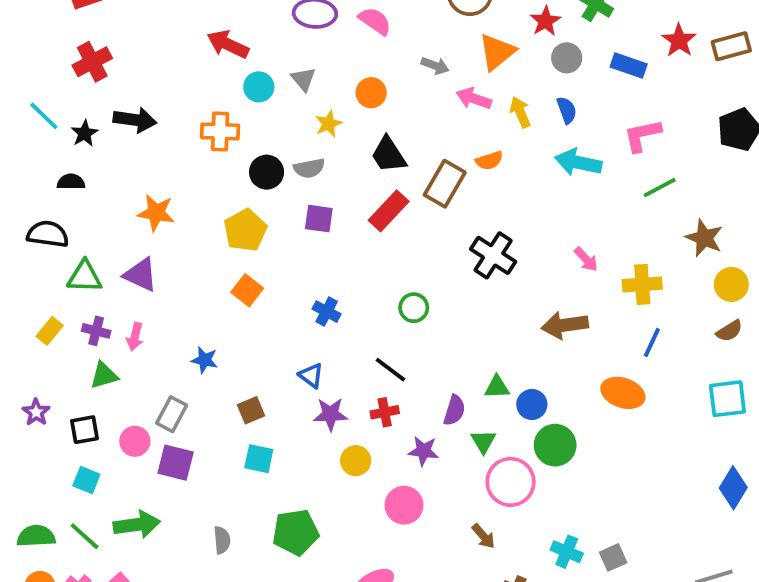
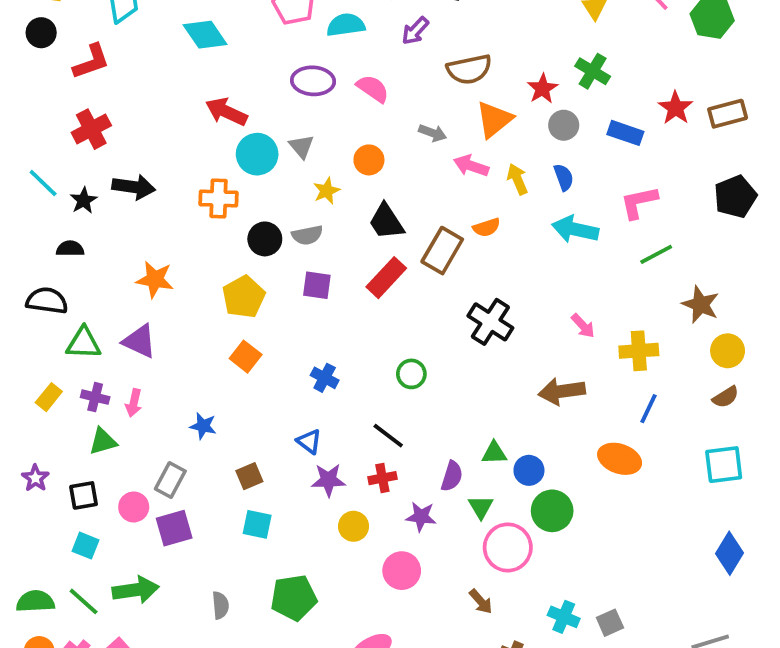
cyan circle: (259, 87) -> (257, 154), size x1.4
purple square: (176, 463) -> (174, 528), turned -30

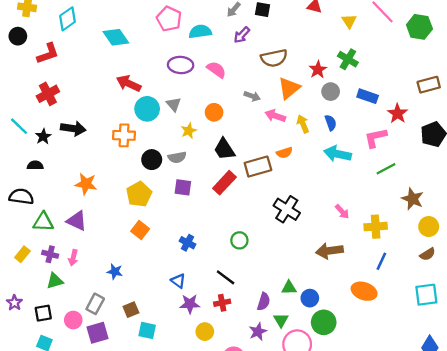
red star: (675, 108) -> (398, 113), moved
brown rectangle: (442, 251) -> (258, 167), turned 44
brown square: (249, 476) -> (131, 310), moved
purple star: (421, 517) -> (258, 332), moved, turned -30

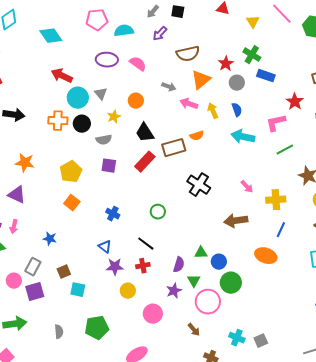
pink pentagon: (169, 19) -> (97, 20), turned -30
blue rectangle: (368, 96) -> (266, 76), moved
black circle: (152, 160) -> (82, 124), moved

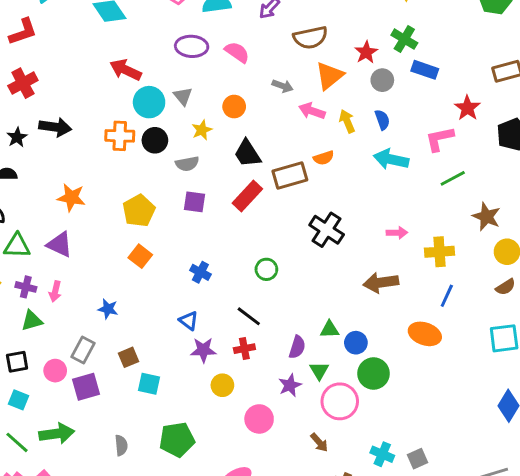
pink arrow: (247, 187) -> (397, 233), turned -48

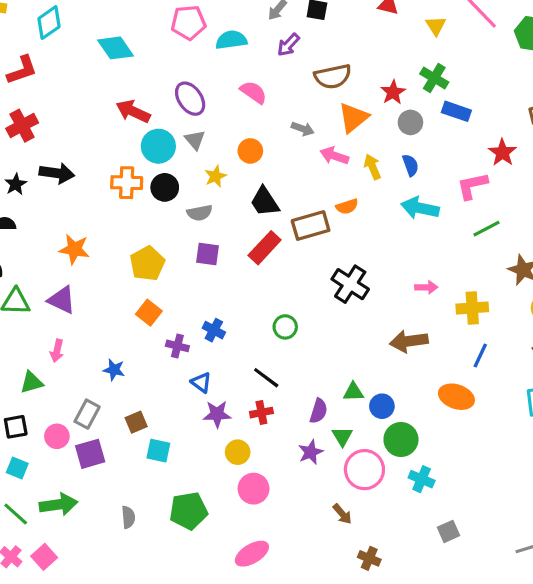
purple ellipse: (192, 46) -> (190, 99), moved, turned 52
purple cross: (26, 287) -> (177, 346), moved
pink circle: (259, 419) -> (253, 489), moved
cyan cross: (382, 454) -> (422, 479), moved

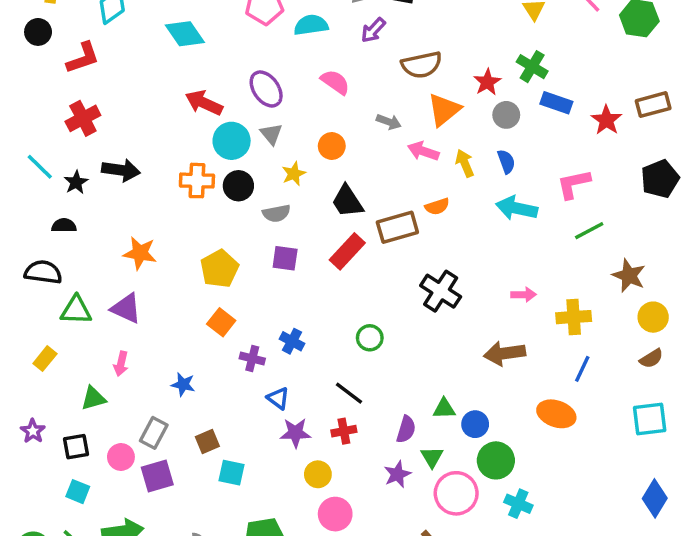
red star: (502, 153) -> (606, 120), moved

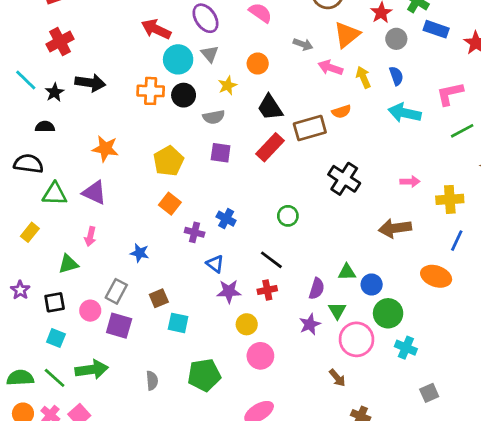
purple square: (157, 476) -> (119, 326), turned 32

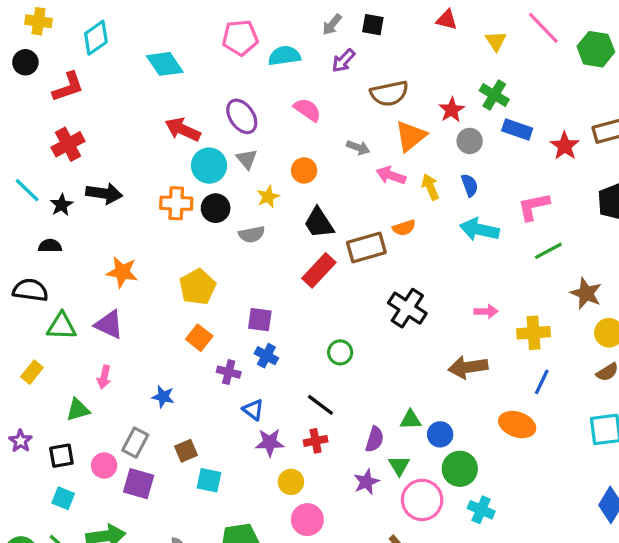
purple square: (221, 153) -> (260, 320), moved

